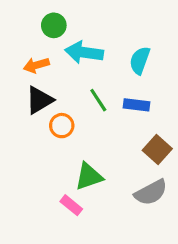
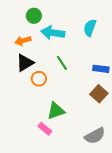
cyan semicircle: (140, 60) -> (90, 28), moved
blue rectangle: (137, 105) -> (101, 69), moved
gray semicircle: (151, 192) -> (95, 136), moved

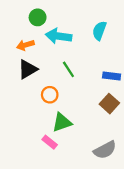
orange circle: (39, 79) -> (50, 95), moved

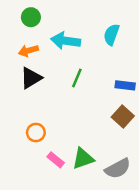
green circle: (38, 17) -> (31, 17), moved
green line: (68, 69) -> (77, 78), turned 56
orange circle: (50, 95) -> (36, 133), moved
green triangle: (62, 122) -> (83, 159), moved

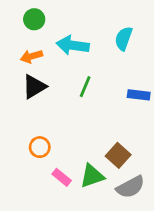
brown square: (123, 116) -> (118, 155), moved

